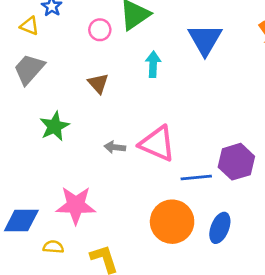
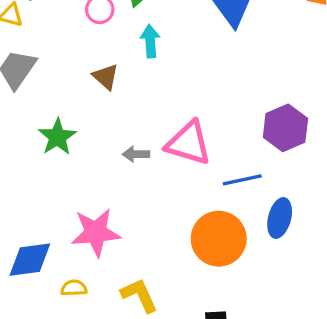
cyan arrow: (153, 64) -> (150, 41), moved
purple hexagon: (236, 162) -> (285, 128), moved
blue ellipse: (220, 228) -> (280, 218), moved

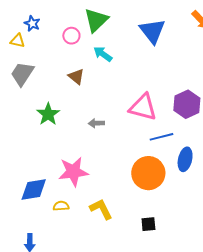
cyan arrow: (150, 41) -> (103, 54), turned -48
pink triangle: (189, 143) -> (143, 107), moved

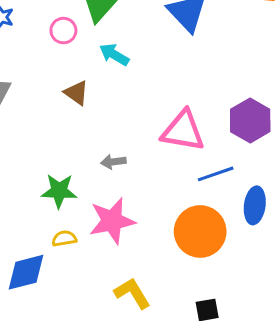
green star: (48, 114) -> (59, 191), moved, turned -30
pink star: (73, 172) -> (112, 221), moved
yellow semicircle: (61, 206) -> (64, 238), moved

